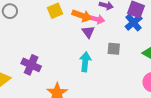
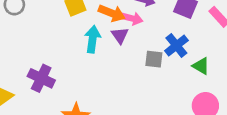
blue cross: (134, 22) -> (176, 46), moved
cyan arrow: (85, 62) -> (92, 39), moved

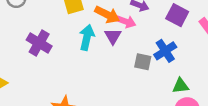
green triangle: (201, 66) -> (181, 86), moved, turned -42
purple cross: (41, 78) -> (39, 43), moved

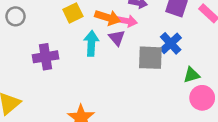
purple cross: (39, 43) -> (46, 57), turned -30
gray square: (143, 62) -> (150, 58), size x1.5

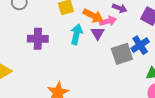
pink arrow: (127, 21) -> (108, 21), turned -35
gray square: (150, 58) -> (122, 54), turned -30

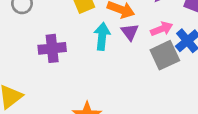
pink arrow: (108, 21) -> (162, 29), moved

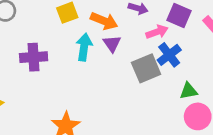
pink arrow: (162, 29) -> (157, 32), moved

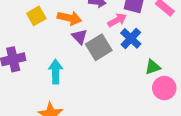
cyan arrow: (84, 47) -> (56, 72), moved
gray square: (146, 68) -> (99, 47), moved

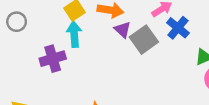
cyan arrow: (56, 72) -> (74, 34), moved

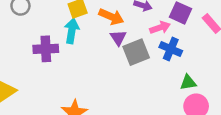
blue cross: (178, 28) -> (171, 49), turned -30

